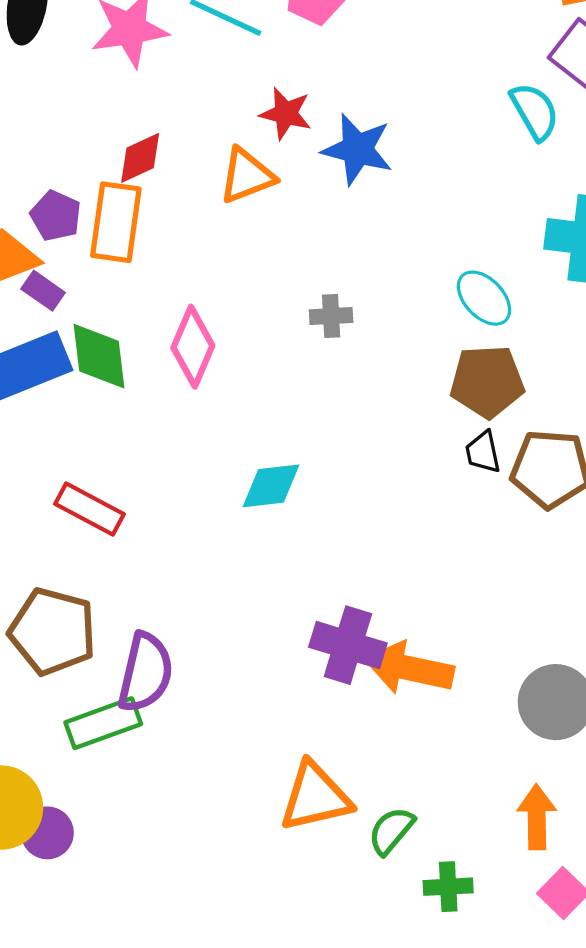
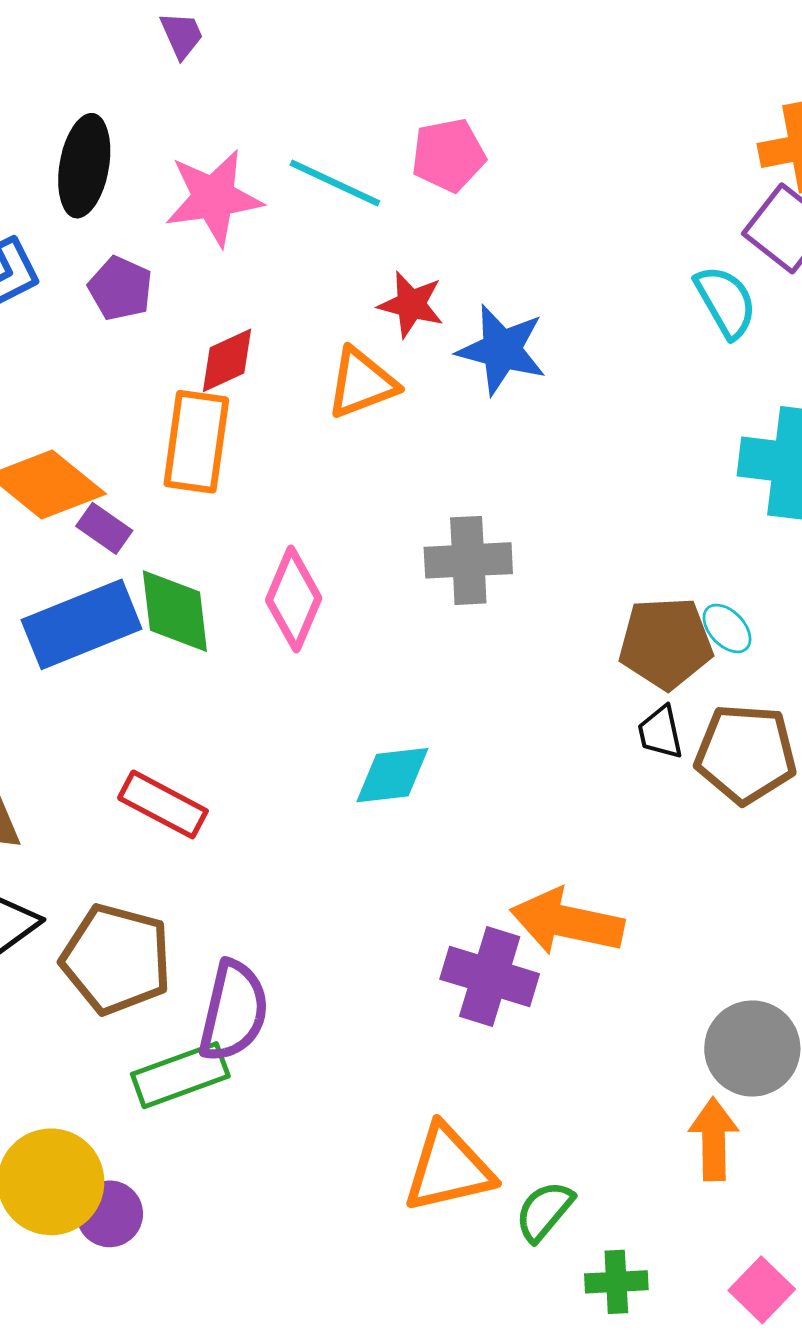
purple pentagon: (56, 216) -> (120, 288), moved
cyan ellipse: (484, 298) -> (727, 628), moved, size x0.7
gray cross: (331, 316) -> (468, 560), size x1.6
orange arrow: (409, 668) -> (567, 922), moved
orange arrow: (537, 817) -> (714, 1139), moved

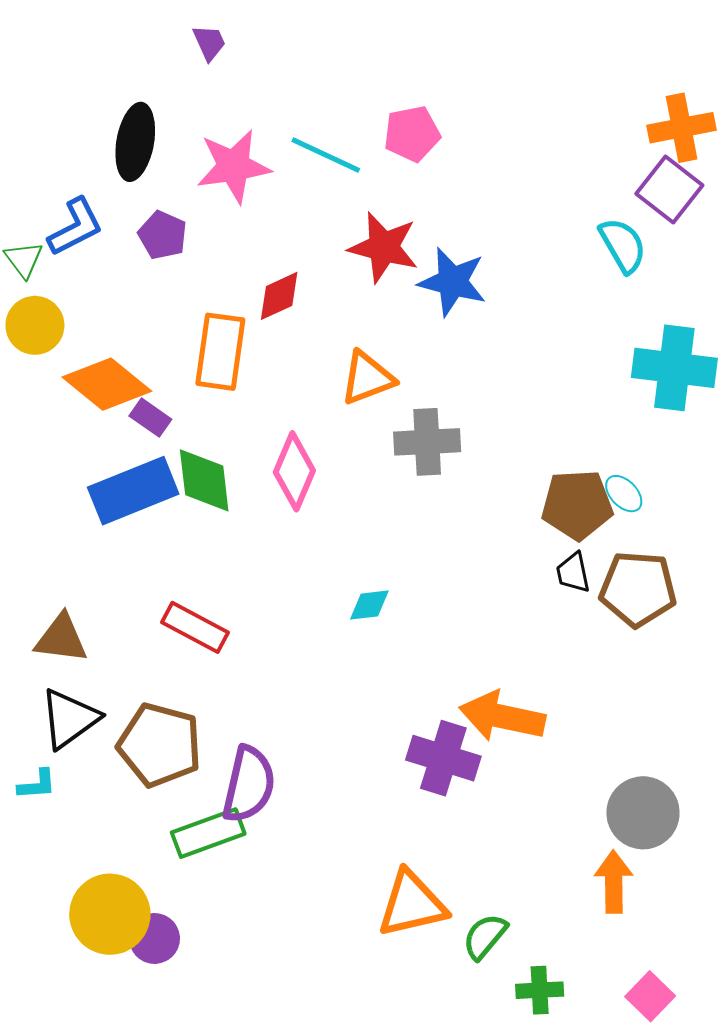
red star: (411, 304) -> (384, 247), size x1.4
red diamond: (227, 360) -> (279, 296), moved
orange triangle: (362, 383) -> (367, 378), moved
cyan diamond: (392, 775) -> (369, 605), size x0.7

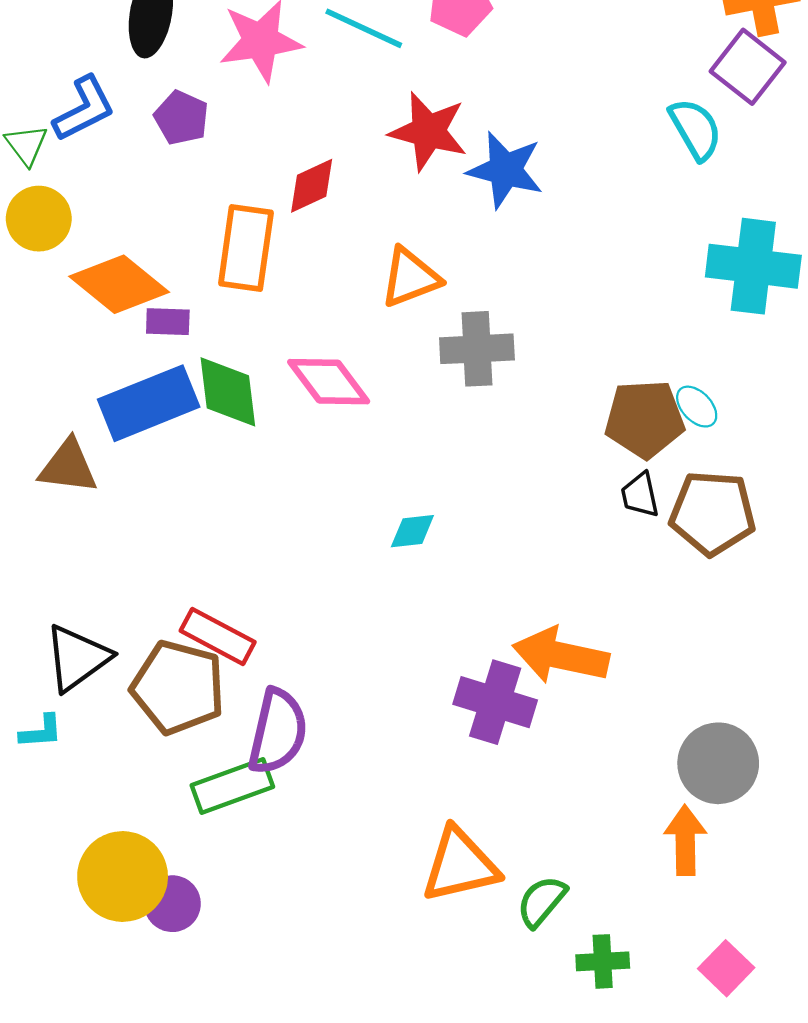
purple rectangle: (150, 418) -> (168, 322), turned -33
pink diamond: (294, 471) -> (329, 382), turned -60
red rectangle: (195, 627) -> (218, 636), moved
brown triangle: (61, 639) -> (68, 467), moved

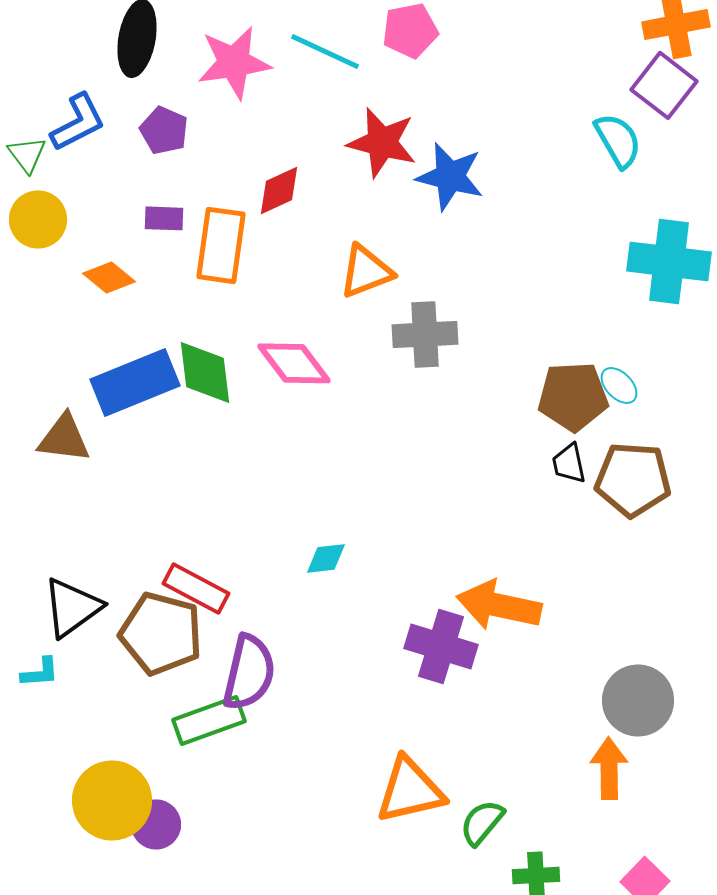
orange diamond: (119, 284) -> (109, 277), size x0.6
purple rectangle: (168, 322) -> (164, 218), moved
cyan diamond: (412, 531) -> (326, 558), moved

